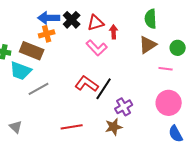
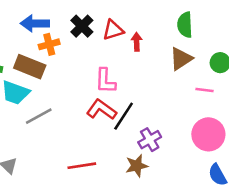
blue arrow: (49, 18) -> (35, 23), moved
pink L-shape: (97, 48) -> (105, 81), moved, turned 45

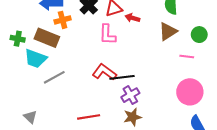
red arrow: (137, 42) -> (132, 18), turned -72
pink L-shape: (105, 81) -> (107, 35), moved
black line: (124, 116) -> (122, 77), turned 50
purple cross: (150, 140) -> (130, 95), moved

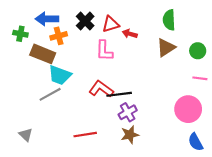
green cross: (18, 39) -> (20, 34), moved
pink line: (187, 56) -> (200, 78), moved
cyan trapezoid: (35, 59) -> (60, 75), moved

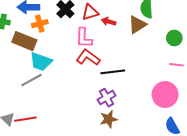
brown triangle: (166, 48) -> (137, 25), moved
red L-shape: (101, 89) -> (88, 58), moved
black line: (119, 94) -> (113, 72), moved
red line: (85, 135) -> (25, 119), moved

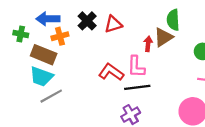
red arrow: (109, 22) -> (148, 44), moved, turned 80
pink L-shape: (84, 38) -> (136, 67), moved
cyan trapezoid: (41, 62) -> (41, 76), moved

